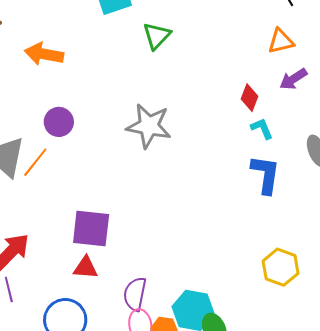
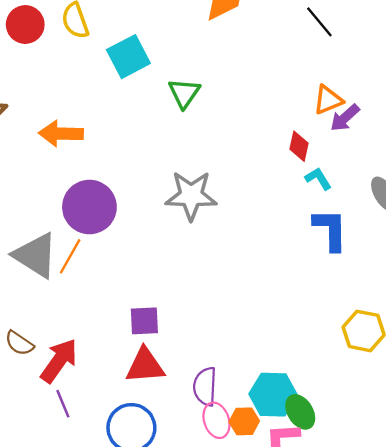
orange triangle: (281, 41) -> (328, 100), moved
purple circle: (59, 122) -> (89, 207), size x1.6
purple square: (91, 229) -> (144, 321), size x0.7
red triangle: (86, 268) -> (145, 366), size x1.4

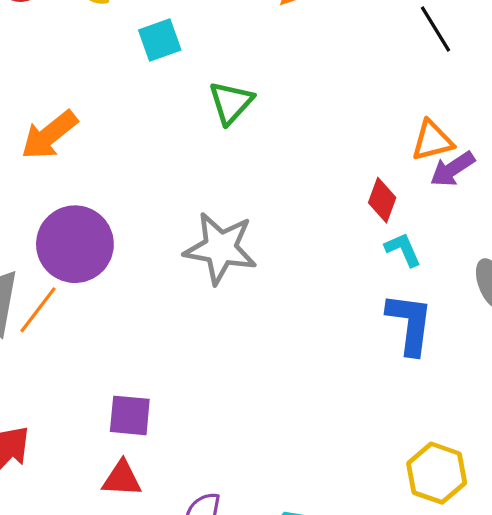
cyan square: (128, 57) -> (160, 40), size x0.7
orange arrow: (61, 134) -> (49, 135), turned -48
red triangle: (145, 366) -> (122, 479), size x0.7

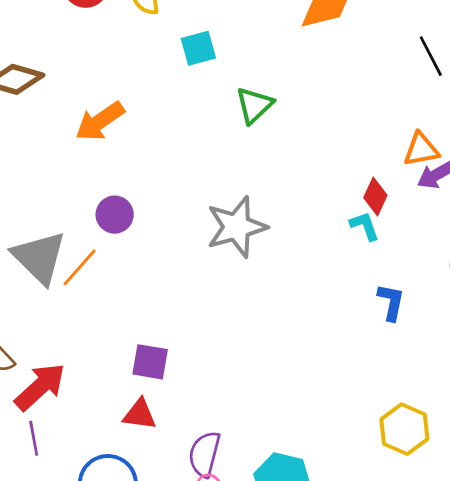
purple circle: (75, 244) -> (115, 215), size x0.6
gray star: (220, 248) -> (237, 227), turned -30
cyan L-shape: (403, 250) -> (365, 226), moved
blue L-shape: (410, 324) -> (391, 302), size x0.7

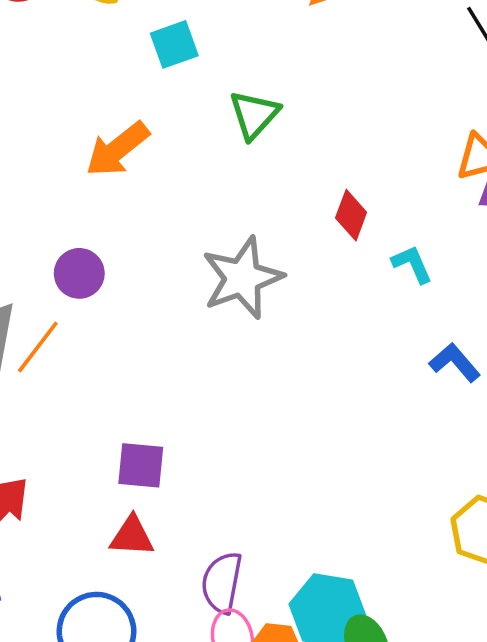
orange arrow: (100, 121) -> (117, 149), moved
red diamond: (375, 196) -> (351, 215), moved
blue L-shape: (391, 302) -> (455, 363), turned -48

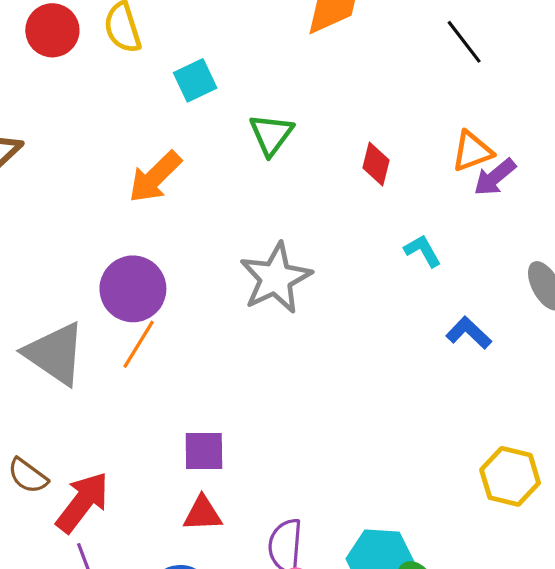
red diamond: (351, 215) -> (376, 164), moved
purple circle: (79, 273) -> (133, 289), size x1.5
orange line: (38, 347) -> (139, 344), moved

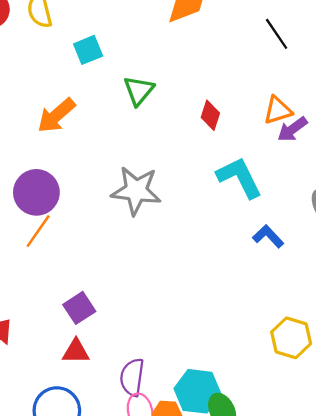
cyan L-shape: (423, 251) -> (239, 177), size x1.8
gray star: (276, 278) -> (136, 191), turned 30
purple square: (204, 451) -> (79, 308), turned -36

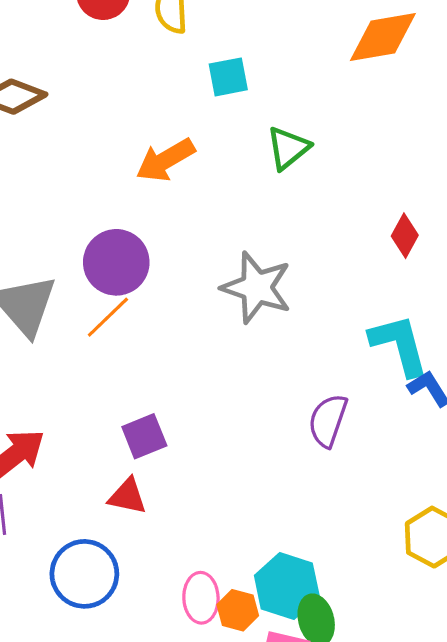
red diamond: (210, 115) -> (405, 236), moved
cyan L-shape: (239, 177) -> (399, 345), moved
purple semicircle: (132, 377) -> (328, 421), moved

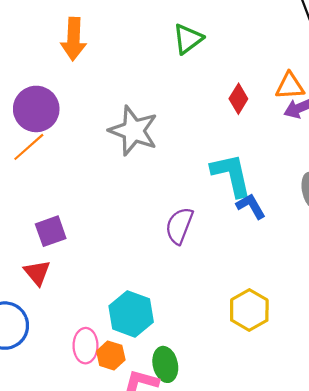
green triangle: (288, 148) -> (188, 39), moved
orange arrow: (165, 160) -> (74, 39), turned -60
red triangle: (127, 496) -> (37, 273), turned 36
cyan hexagon: (287, 586) -> (131, 314), moved

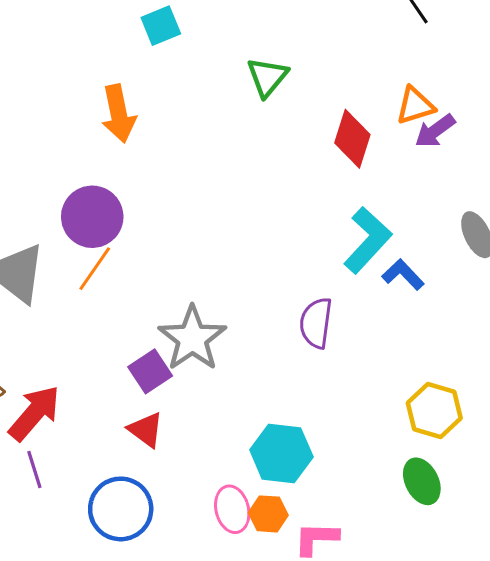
red diamond: (238, 99) -> (352, 139), size x1.4
gray star: (133, 131) -> (192, 338), moved, turned 30
cyan L-shape: (231, 175) -> (368, 240), turned 69
green ellipse: (165, 364) -> (422, 481), moved

